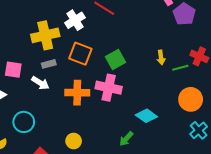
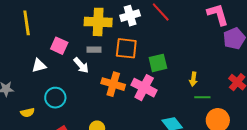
orange square: (80, 54) -> (126, 48), turned -30
yellow arrow: (161, 57) -> (193, 79), moved
green line: (180, 68) -> (202, 97), moved

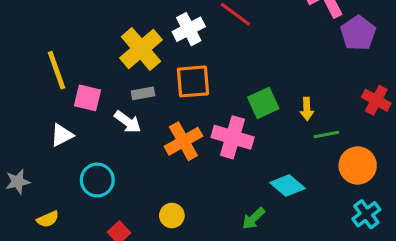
yellow cross: (98, 22) -> (141, 49), turned -32
yellow line: (27, 23) -> (57, 70), moved
green square: (158, 63) -> (263, 103), moved
orange cross: (113, 84) -> (183, 141), turned -35
yellow semicircle: (27, 113) -> (48, 219), moved

